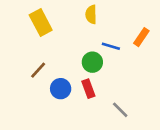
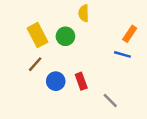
yellow rectangle: (41, 22) -> (38, 35), moved
blue line: (111, 46) -> (122, 54), moved
green circle: (92, 62) -> (65, 36), moved

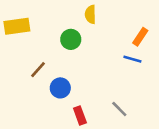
yellow rectangle: (38, 35) -> (17, 26), moved, turned -70
red rectangle: (81, 81) -> (80, 116), moved

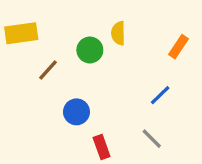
yellow semicircle: (90, 14) -> (118, 33), moved
blue line: (132, 59) -> (160, 95), moved, turned -60
brown line: (38, 70) -> (48, 70), moved

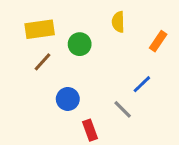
yellow rectangle: (21, 33) -> (40, 29), moved
yellow semicircle: (118, 33) -> (118, 22), moved
gray line: (152, 139) -> (123, 109), moved

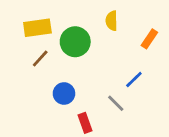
green circle: (80, 44) -> (75, 42), size x1.4

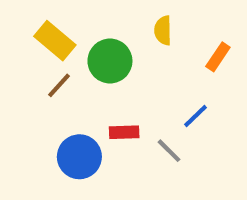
yellow rectangle: (37, 28) -> (55, 41), turned 48
blue circle: (64, 93) -> (79, 157), moved, size x1.4
red rectangle: (85, 123) -> (124, 132), moved, turned -72

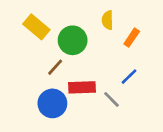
orange rectangle: (218, 57) -> (132, 38), moved
brown line: (59, 85) -> (55, 67), moved
red rectangle: (124, 132) -> (82, 87), size x1.4

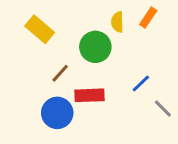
orange rectangle: (132, 38) -> (148, 18), moved
green circle: (73, 40) -> (95, 47), moved
gray line: (112, 99) -> (163, 108), moved

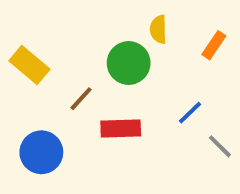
orange rectangle: (148, 18) -> (214, 45), moved
yellow rectangle: (40, 29) -> (29, 65), moved
blue circle: (57, 113) -> (41, 152), moved

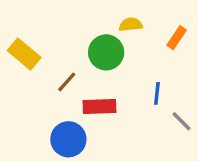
yellow semicircle: (158, 29) -> (131, 25), turned 85
blue line: (190, 113) -> (157, 93), turned -40
blue circle: (41, 152) -> (68, 139), moved

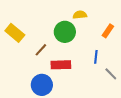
orange rectangle: (177, 38) -> (108, 31), moved

